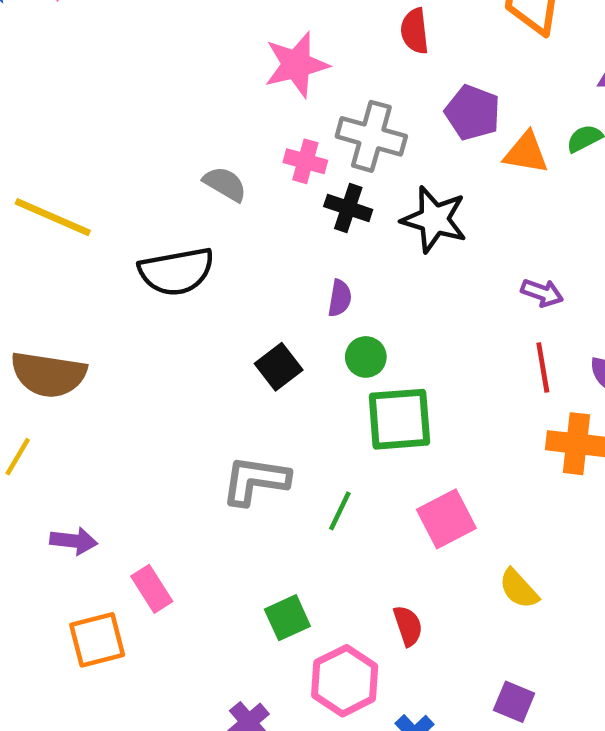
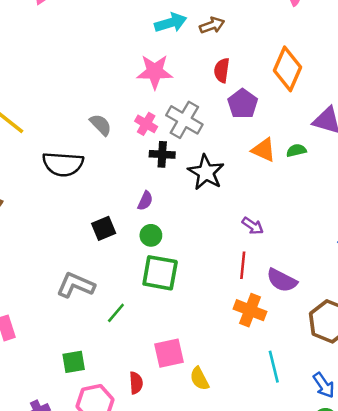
purple pentagon: (473, 113) -> (243, 104), moved
black cross: (348, 208) -> (162, 154), turned -30
pink square: (446, 519) -> (169, 353), moved

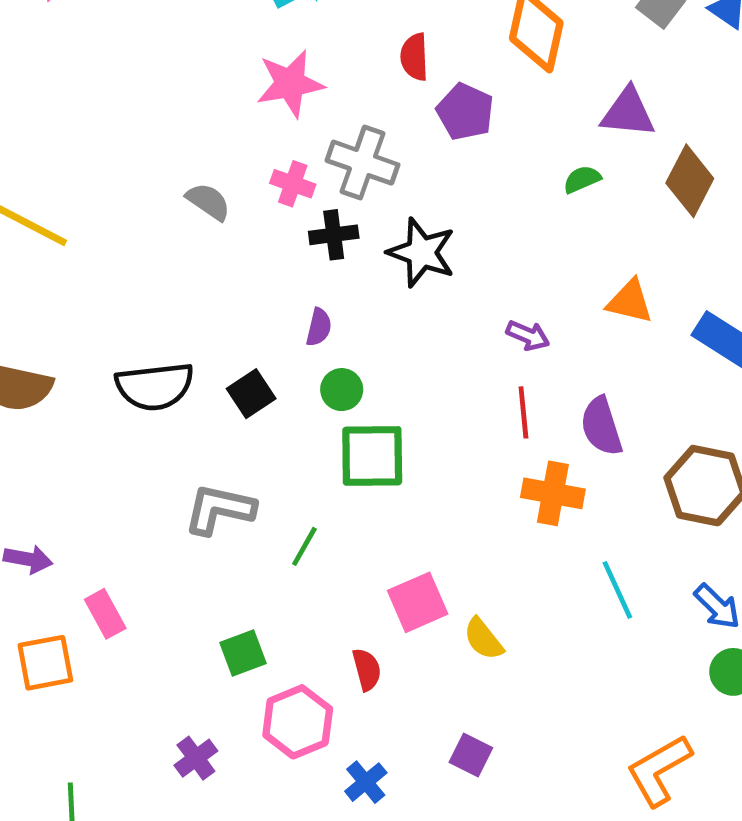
orange triangle: (264, 150) -> (630, 301), moved
black semicircle: (63, 164) -> (155, 386), moved
purple semicircle: (282, 280) -> (601, 426), turned 56

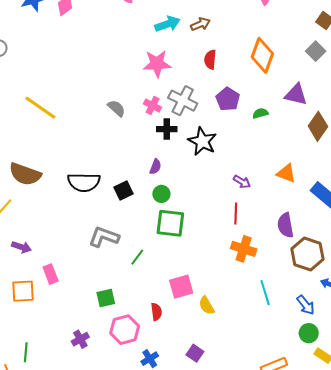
purple pentagon: (465, 112) -> (228, 99), moved
green semicircle: (582, 179) -> (260, 113), moved
purple semicircle: (601, 426) -> (285, 225), moved

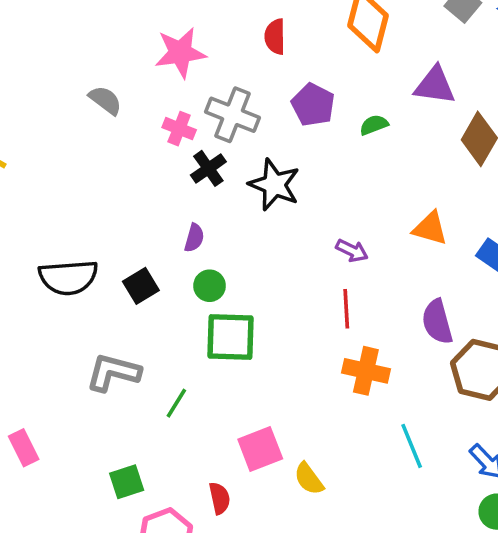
gray semicircle: (116, 108) -> (105, 100), moved
black cross: (167, 129) -> (208, 168), turned -30

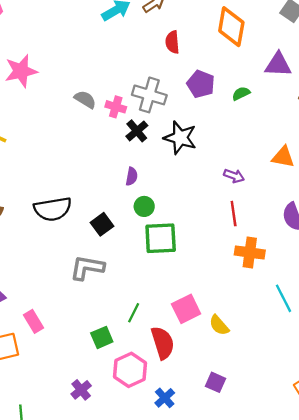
pink star: (180, 53) -> (21, 71), moved
gray semicircle: (105, 100) -> (85, 99), moved
black square: (141, 286) -> (102, 224), moved
green line: (176, 403) -> (134, 313), moved
red semicircle: (220, 498) -> (163, 343), size x1.6

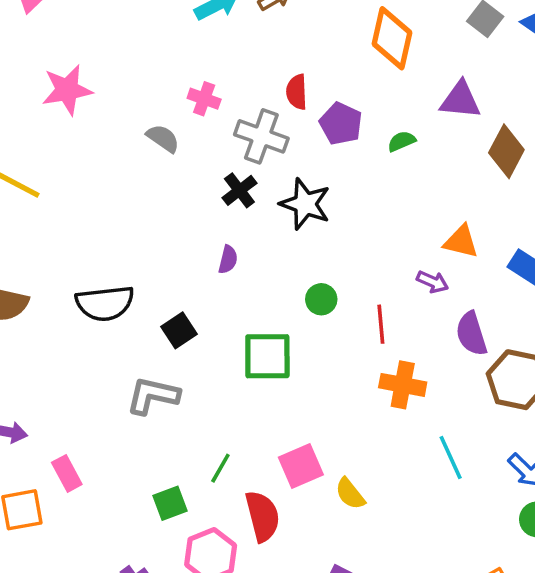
red semicircle: (172, 42) -> (297, 92), moved
pink cross: (116, 107) -> (204, 99), moved
purple arrow: (234, 176) -> (433, 282), moved
green circle: (144, 206) -> (321, 299), moved

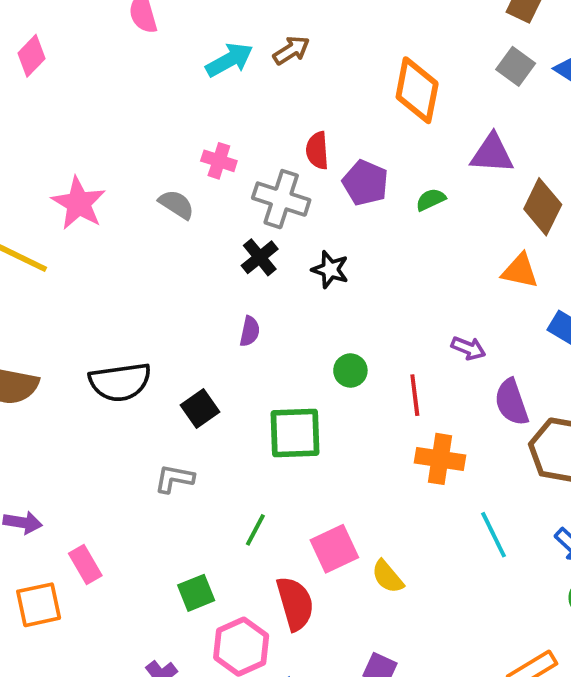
pink star: (67, 90) -> (79, 203), moved, turned -30
black star: (305, 204) -> (330, 270), size x0.7
orange triangle: (461, 242) -> (520, 271), moved
gray L-shape: (153, 396) -> (174, 479), size x0.7
green line: (220, 468) -> (255, 530), moved

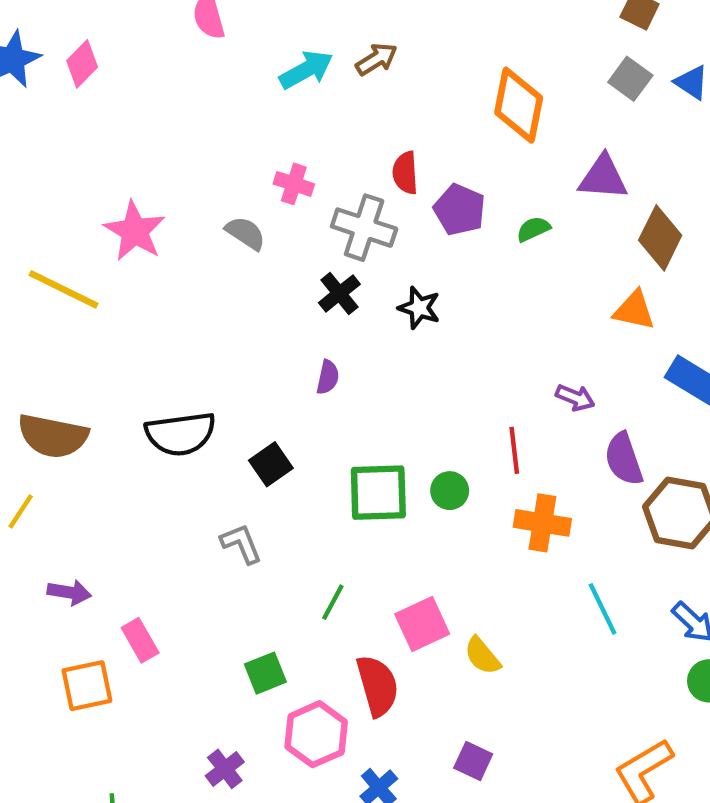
green circle: (350, 371) -> (450, 491), moved
gray L-shape: (174, 479) -> (241, 544), turned 57

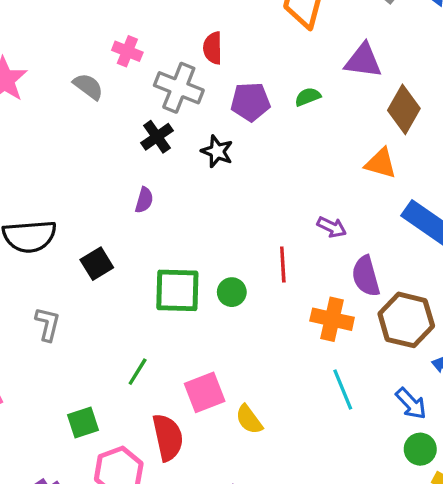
purple pentagon: (460, 210) -> (250, 102), moved, turned -30
orange cross: (542, 523) -> (332, 319), moved
gray L-shape: (241, 544) -> (48, 324), moved, turned 32

